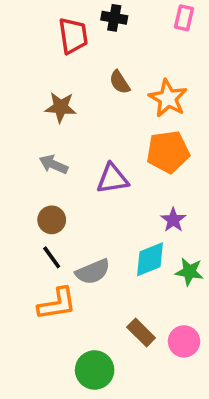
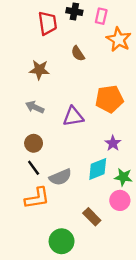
pink rectangle: (184, 18) -> (101, 16), moved
orange star: (168, 98) -> (119, 39), moved
pink circle: (184, 341) -> (120, 200), moved

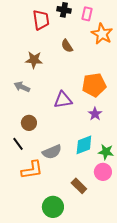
gray arrow: (35, 107) -> (22, 87), moved
purple star: (113, 143) -> (95, 114), moved
black line: (34, 168) -> (18, 144), moved

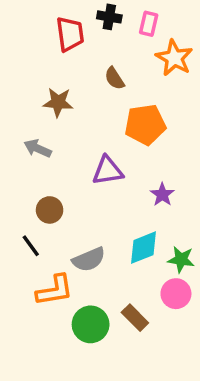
orange pentagon: (94, 85) -> (145, 125), moved
green circle: (53, 207) -> (91, 324), moved

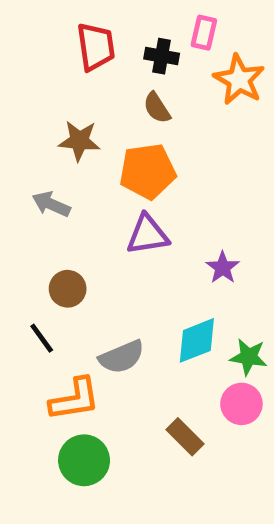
black cross: (109, 17) -> (162, 56), moved
orange pentagon: (145, 125) -> (147, 171), moved
green circle: (91, 324) -> (84, 460), moved

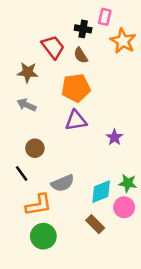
red trapezoid: (96, 47) -> (53, 47), moved, turned -30
brown star: (79, 141) -> (28, 72), moved
cyan diamond: (197, 340) -> (101, 192), moved

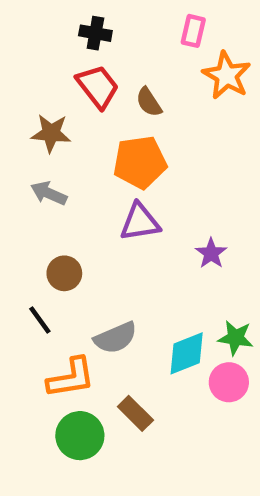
black cross: (83, 29) -> (95, 33), moved
brown rectangle: (95, 224) -> (135, 413), moved

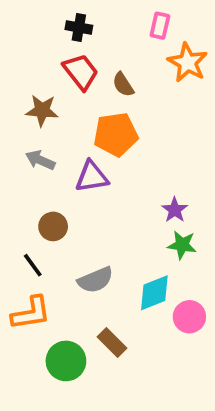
purple triangle: (140, 222) -> (92, 177), moved
green star: (236, 338) -> (182, 245), moved
orange L-shape: (71, 378) -> (31, 313), moved

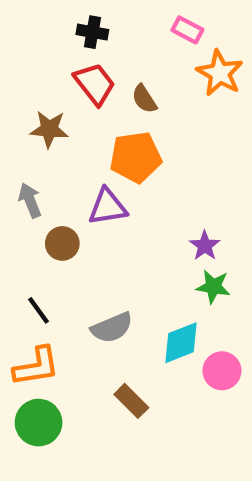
pink rectangle: (160, 26) -> (187, 30), turned -75
gray arrow: (40, 160) -> (30, 200), moved, turned 44
brown circle: (53, 226) -> (62, 243), moved
green circle: (66, 361) -> (39, 423), moved

